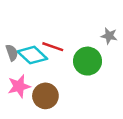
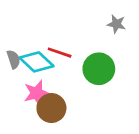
gray star: (109, 36) -> (116, 24), moved
pink star: (19, 86) -> (37, 93), moved

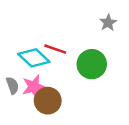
gray star: (116, 24) -> (108, 23), turned 30
gray semicircle: (13, 59) -> (12, 86), moved

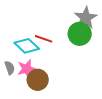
gray star: (108, 23) -> (86, 18), size x1.6
green circle: (92, 64) -> (80, 34), moved

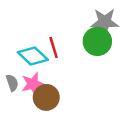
gray star: (86, 18) -> (105, 22), turned 30
red line: (44, 39) -> (54, 47), turned 54

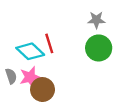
gray star: (105, 22) -> (96, 20), size x0.7
green circle: (97, 41) -> (99, 48), moved

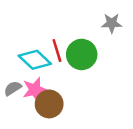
green circle: (99, 48) -> (82, 54), moved
gray semicircle: (11, 76) -> (13, 88), turned -104

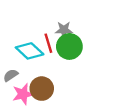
gray star: (112, 23) -> (64, 30), moved
pink star: (35, 90) -> (23, 94), moved

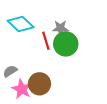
cyan diamond: (30, 51) -> (21, 24), moved
pink star: (23, 94) -> (22, 89), turned -30

